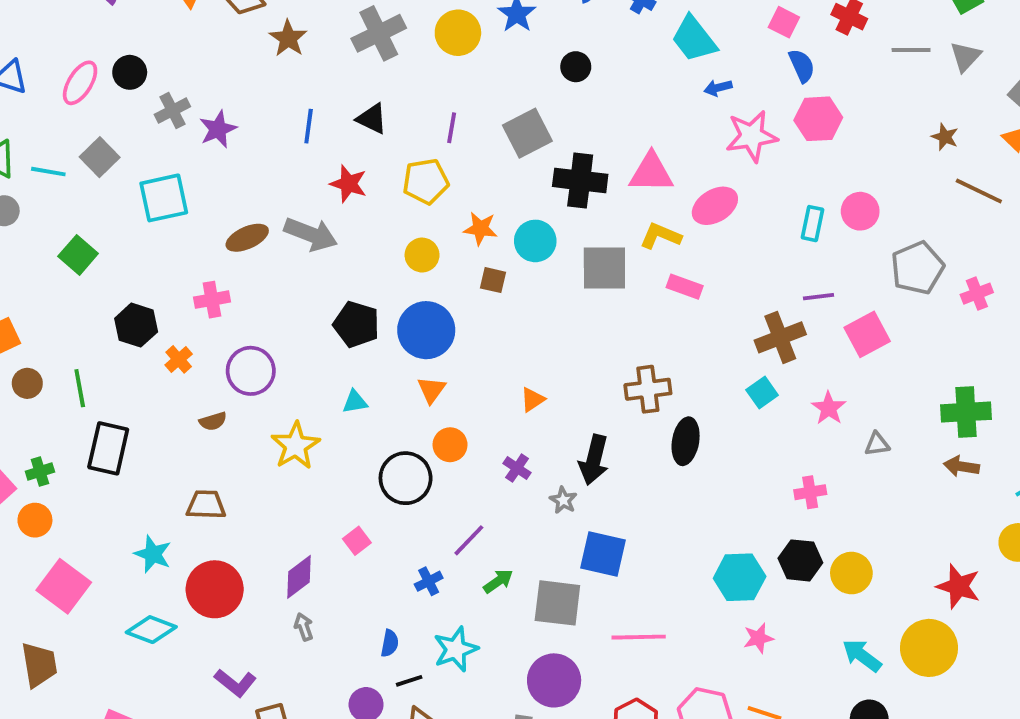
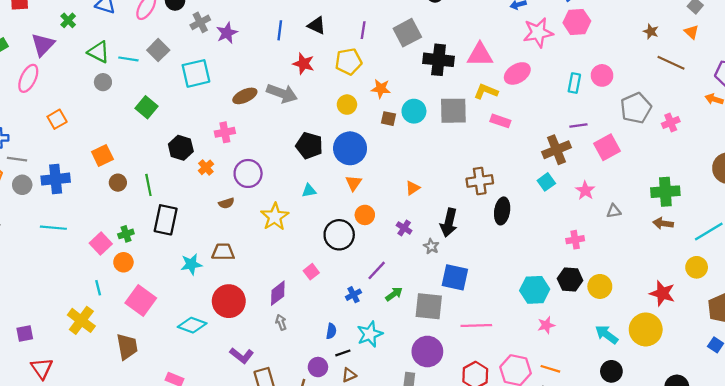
cyan circle: (535, 241) -> (414, 111), moved
cyan star: (153, 554) -> (191, 264), moved, turned -30

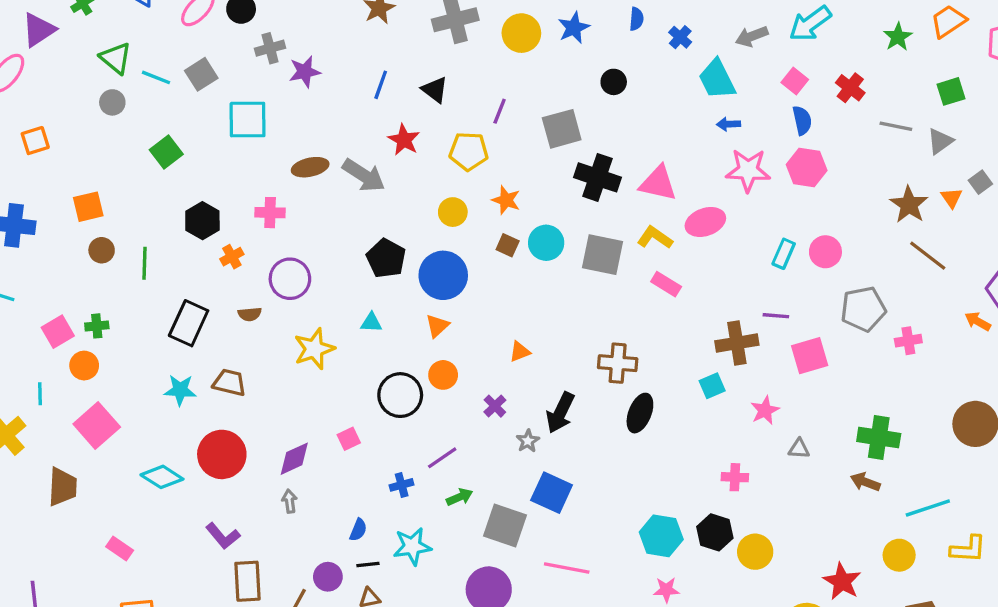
brown star: (651, 31) -> (909, 205), size x1.6
orange triangle: (691, 32) -> (951, 198), moved
black rectangle: (166, 220) -> (189, 323), moved

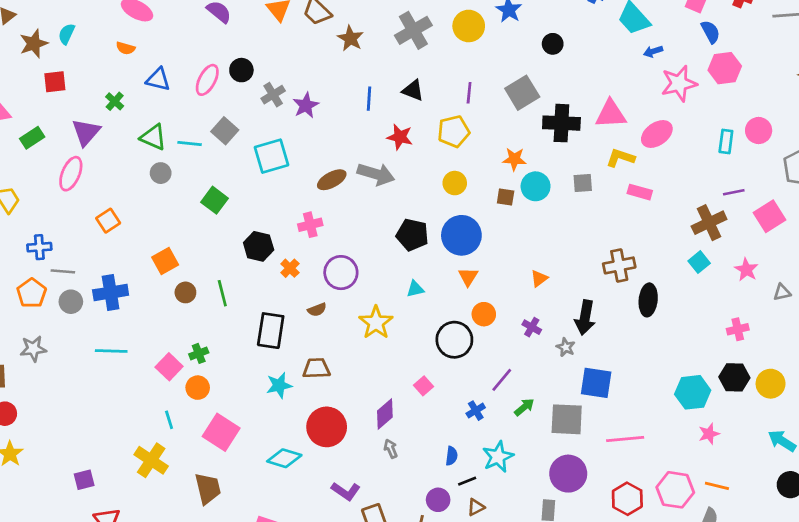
orange star: (506, 200) -> (514, 159), moved
gray square: (602, 255) -> (583, 183), size x0.6

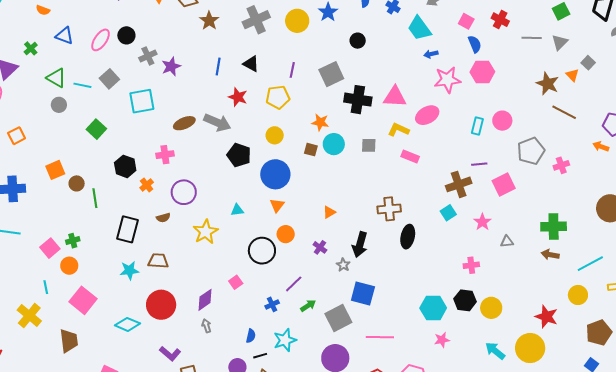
black pentagon: (412, 235) -> (239, 155), moved
brown circle: (185, 292) -> (77, 183), moved
gray square: (567, 419) -> (338, 318), turned -36

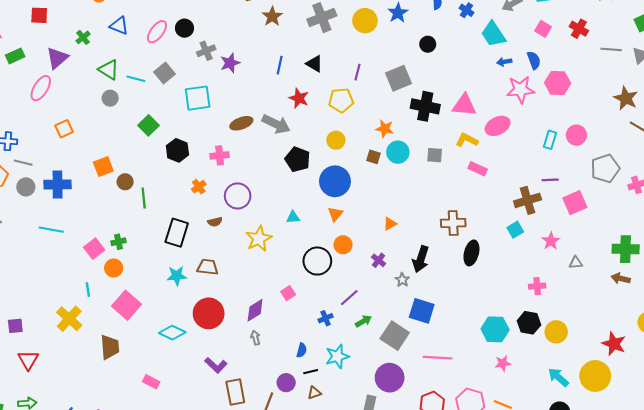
blue semicircle: (475, 44) -> (534, 60), moved
black hexagon: (125, 166) -> (177, 150), moved
gray square: (338, 318) -> (395, 336), turned -32

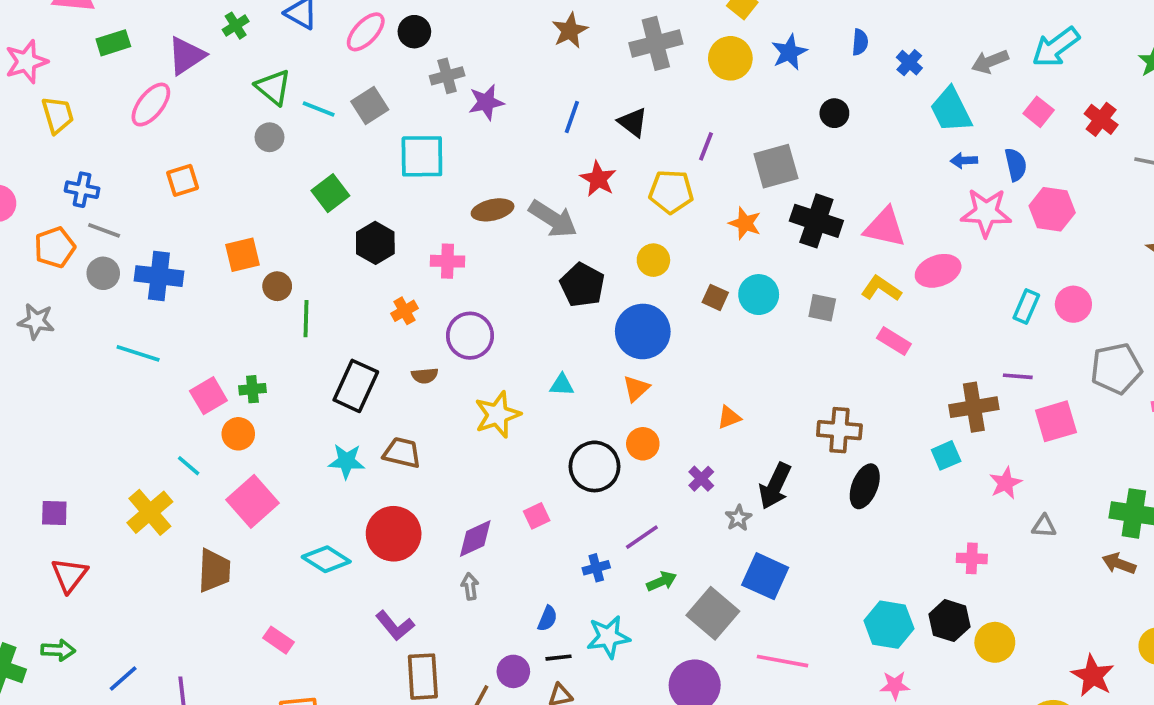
orange star: (385, 129) -> (745, 223), moved
cyan line: (88, 290) -> (189, 466), turned -48

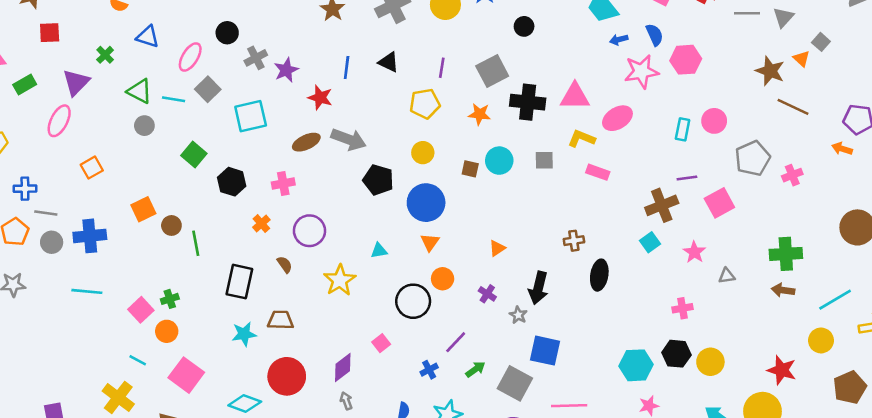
pink ellipse: (366, 32) -> (190, 57), moved
red star: (598, 179) -> (320, 97), moved
brown semicircle: (425, 376) -> (285, 264), turned -108
brown cross: (839, 430) -> (574, 241), size x0.7

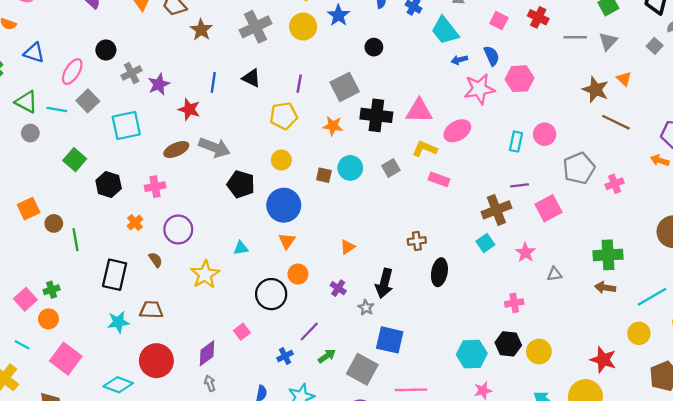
gray square: (821, 42) -> (655, 46), moved
gray square: (544, 160) -> (391, 168), turned -30

